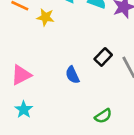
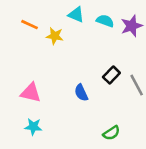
pink triangle: (21, 75) -> (31, 93), turned 40
cyan star: (24, 110) -> (33, 127), turned -30

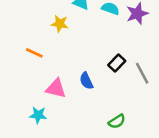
orange line: (30, 25) -> (34, 53), moved
pink triangle: (31, 93) -> (56, 88), moved

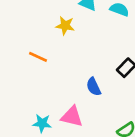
pink triangle: (56, 88) -> (72, 117), moved

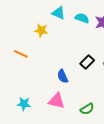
pink triangle: (72, 117) -> (57, 101), moved

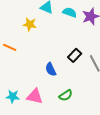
pink triangle: (57, 101) -> (35, 96), moved
green semicircle: (87, 109) -> (66, 95), moved

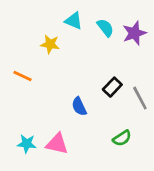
cyan semicircle: (70, 12) -> (105, 28), turned 32
green semicircle: (66, 95) -> (122, 138), moved

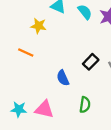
orange line: (22, 76) -> (26, 52), moved
green semicircle: (122, 138) -> (85, 105), moved, turned -49

